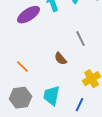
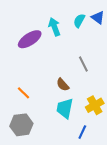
cyan trapezoid: (52, 96) -> (65, 108), moved

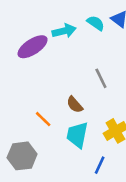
cyan semicircle: (79, 21) -> (96, 23), turned 96
cyan arrow: (54, 27) -> (64, 31), turned 96
orange line: (23, 93) -> (43, 119), moved

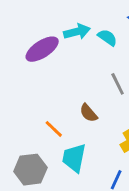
cyan semicircle: (96, 23) -> (107, 37), moved
cyan trapezoid: (77, 135) -> (74, 158), moved

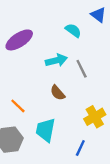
cyan arrow: (77, 32) -> (56, 60), moved
orange line: (54, 129) -> (18, 106), moved

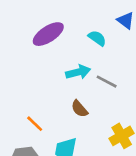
purple ellipse: (19, 40) -> (48, 34), moved
gray line: (82, 69) -> (107, 82), turned -36

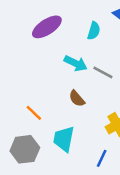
cyan semicircle: (97, 38) -> (94, 31), turned 72
cyan arrow: (78, 72) -> (76, 63), turned 40

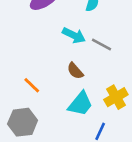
cyan trapezoid: (64, 139) -> (80, 104), moved, turned -152

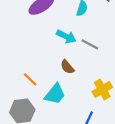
cyan trapezoid: (80, 104) -> (55, 94), moved

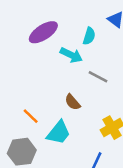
cyan arrow: (66, 37) -> (71, 55), moved

